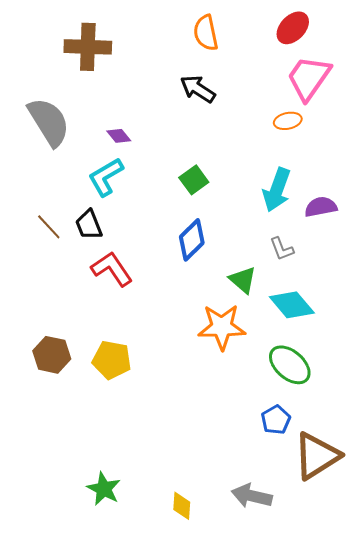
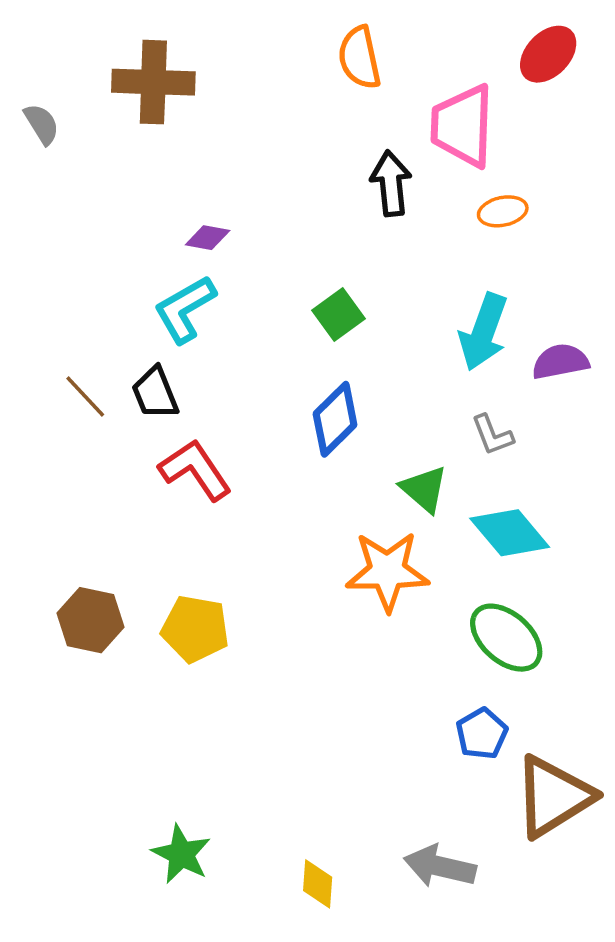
red ellipse: (293, 28) -> (548, 54), moved
pink trapezoid: (309, 78) -> (463, 126), moved, turned -33
black arrow: (198, 89) -> (391, 183), moved, turned 51
gray semicircle: (49, 122) -> (42, 124), moved, size x0.5
purple diamond: (119, 136) -> (208, 238), turned -40

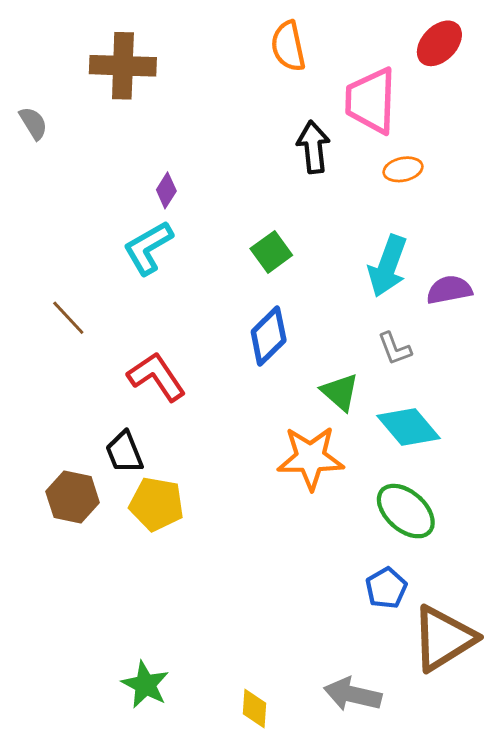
gray semicircle: (42, 124) -> (33, 123), moved
purple diamond: (208, 238) -> (166, 190), turned -68
black trapezoid: (155, 393) -> (124, 452), moved

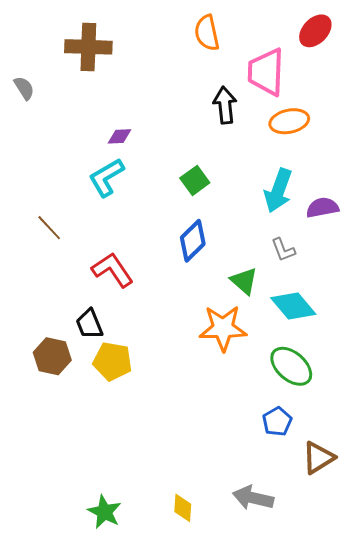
orange ellipse: (403, 169) -> (289, 121), size x1.4
purple diamond: (166, 190) -> (120, 136), turned 55
brown triangle: (444, 638) -> (318, 458), size x0.7
green star: (145, 685) -> (104, 512), moved

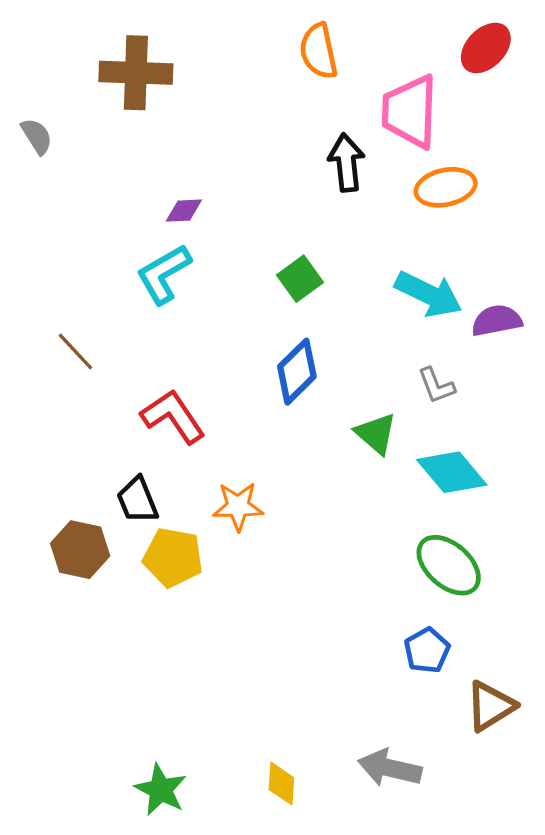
cyan arrow: (278, 191) -> (429, 294), turned -84
orange star: (223, 328) -> (238, 506), moved, size x0.7

